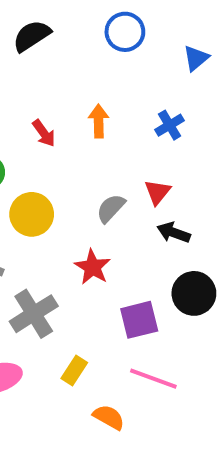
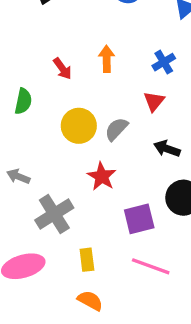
red triangle: (157, 192) -> (154, 101), moved
yellow circle: (32, 214) -> (79, 126), moved
yellow rectangle: (74, 370) -> (87, 260), turned -40
orange semicircle: (109, 417) -> (90, 301), moved

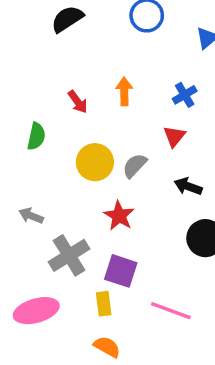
purple square: (139, 219) -> (121, 271), moved, turned 32

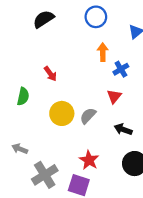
orange arrow: (124, 91) -> (103, 52), moved
red star: (119, 216) -> (89, 160), moved

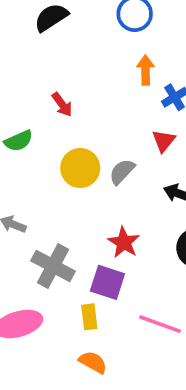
green semicircle: (23, 96) -> (19, 141), turned 54
gray cross: (45, 175) -> (53, 266), turned -30

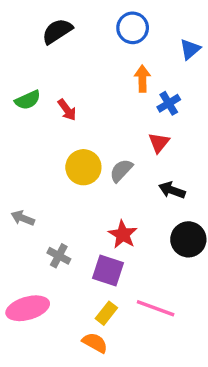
green semicircle: (19, 141) -> (28, 100), moved
gray cross: (53, 266) -> (59, 256), size x0.6
yellow rectangle: (89, 317) -> (106, 313), moved, turned 45

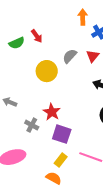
green semicircle: (28, 100) -> (17, 43), moved
gray semicircle: (121, 171) -> (70, 56), moved
red star: (123, 234) -> (52, 112), moved

